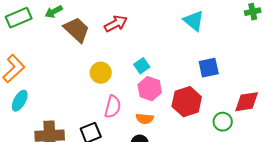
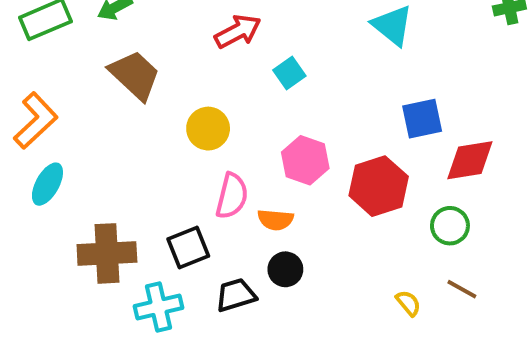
brown trapezoid: (77, 30) -> (135, 75), moved
cyan square: (142, 66) -> (289, 73), moved
red diamond: (247, 102) -> (470, 160), moved
orange semicircle: (145, 119) -> (275, 220), moved

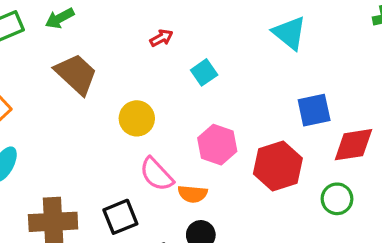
red arrow: (238, 31) -> (161, 38), size x0.6
pink semicircle: (232, 196) -> (156, 174), turned 123

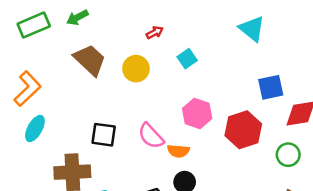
yellow circle: (137, 118) -> (136, 69), moved
black square: (120, 217) -> (104, 135), moved, turned 30

